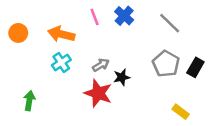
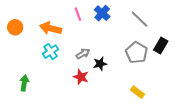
black rectangle: (195, 67) -> (161, 46), moved
red star: (98, 93) -> (81, 77), size x0.7
yellow rectangle: (181, 112) -> (138, 92), moved

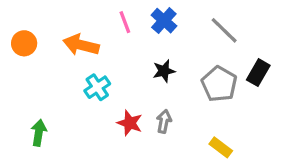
cyan cross: (51, 52) -> (97, 87), moved
gray arrow: (83, 54) -> (164, 121), moved, turned -48
black star: (100, 64) -> (164, 71), moved

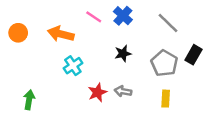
pink line: (125, 22) -> (94, 17), turned -35
gray arrow: (164, 121) -> (123, 91), turned -91
red star: (130, 123) -> (97, 92), turned 30
yellow rectangle: (221, 147) -> (166, 99), moved, turned 56

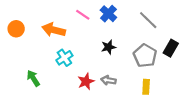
green arrow: (29, 100) -> (33, 78), moved, turned -42

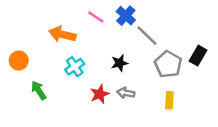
gray line: (148, 20) -> (147, 36), moved
orange circle: (16, 29) -> (19, 60), moved
black star: (108, 47) -> (120, 63), moved

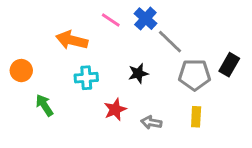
gray pentagon: (168, 64) -> (195, 75), turned -30
cyan cross: (75, 67) -> (86, 78), turned 30
gray arrow: (126, 93) -> (151, 123), moved

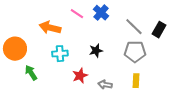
gray line: (170, 42) -> (134, 27), moved
black rectangle: (229, 65) -> (159, 30), moved
orange circle: (21, 71) -> (15, 49), size x1.5

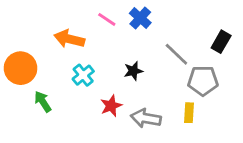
gray line: (134, 27) -> (176, 54), moved
gray pentagon: (135, 52) -> (203, 81), moved
cyan cross: (60, 54) -> (83, 75), turned -35
gray arrow: (105, 85) -> (146, 118), size x1.5

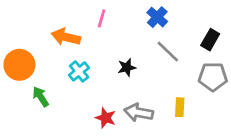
blue cross: (140, 18) -> (157, 17), moved
pink line: (107, 19) -> (102, 18), turned 72
gray pentagon: (203, 81) -> (213, 77), moved
red star: (111, 106) -> (106, 118), moved, turned -30

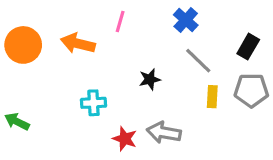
orange circle: (19, 65) -> (23, 45), moved
cyan cross: (79, 71) -> (93, 103), moved, turned 36
green arrow: (41, 97) -> (17, 122), moved, turned -30
yellow rectangle: (180, 107) -> (212, 97), moved

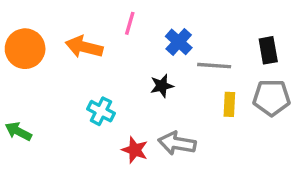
blue cross: (186, 20) -> (179, 42), moved
black rectangle: (248, 47) -> (268, 50), turned -40
gray line: (198, 61) -> (214, 66), turned -40
cyan cross: (93, 103) -> (101, 111), turned 30

